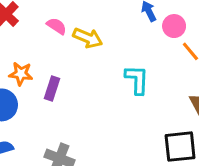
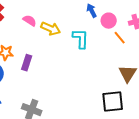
cyan L-shape: (137, 80) -> (81, 39), moved

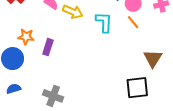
orange line: (120, 38) -> (133, 22), moved

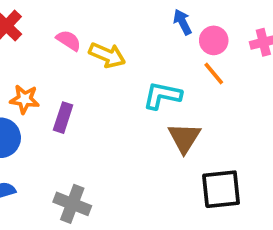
cyan L-shape: (104, 22) -> (162, 96), moved, turned -80
brown triangle: (153, 59) -> (184, 138), moved

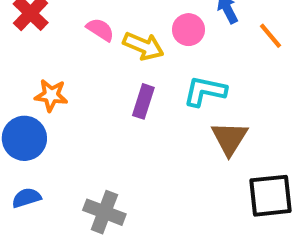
pink circle: (214, 40) -> (188, 30), moved
orange line: (214, 73) -> (271, 36), moved
purple rectangle: (63, 118) -> (143, 101), moved

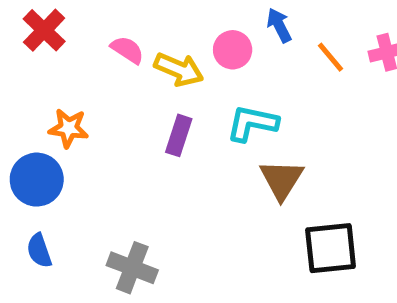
blue semicircle: (26, 198) -> (39, 251), turned -92

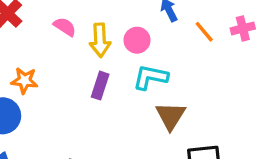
pink circle: (233, 50) -> (137, 40), moved
yellow arrow: (179, 69) -> (100, 40), turned 64

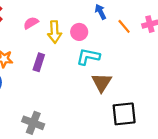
pink semicircle: (65, 27) -> (31, 23), turned -64
purple rectangle: (100, 86) -> (39, 62), moved

